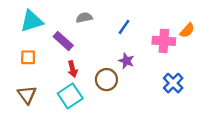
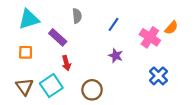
gray semicircle: (84, 18) -> (77, 16), turned 96
pink cross: (164, 41) -> (150, 37), turned 30
brown circle: (106, 80) -> (92, 90), moved
cyan square: (70, 96) -> (51, 86), moved

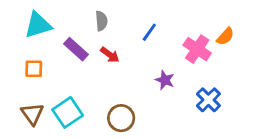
purple star: (116, 56) -> (165, 80), moved
red arrow: (66, 63) -> (110, 55), moved, turned -40

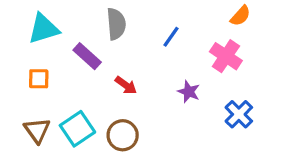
gray semicircle: (101, 21) -> (116, 24), size x1.4
orange semicircle: (225, 36) -> (240, 16), moved
red arrow: (110, 55) -> (126, 85), moved
brown circle: (121, 118) -> (123, 135), moved

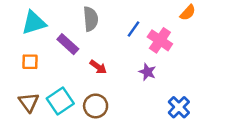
pink cross: (226, 56) -> (160, 40), moved
blue cross: (239, 114) -> (179, 107), moved

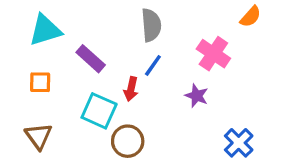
gray semicircle: (91, 19) -> (151, 25), moved
blue line: (133, 29) -> (153, 65), moved
red arrow: (98, 67) -> (131, 89), turned 66
cyan square: (60, 101) -> (99, 111), moved, turned -32

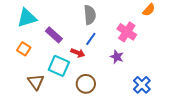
orange square: (40, 82) -> (24, 49), turned 32
red arrow: (131, 89) -> (78, 53), turned -80
brown triangle: (38, 136) -> (36, 82), moved
brown circle: (128, 141) -> (86, 84), moved

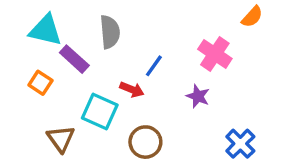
gray semicircle: (90, 15) -> (110, 32), moved
cyan triangle: (27, 18) -> (45, 30), turned 30
purple rectangle: (54, 35) -> (74, 59), moved

